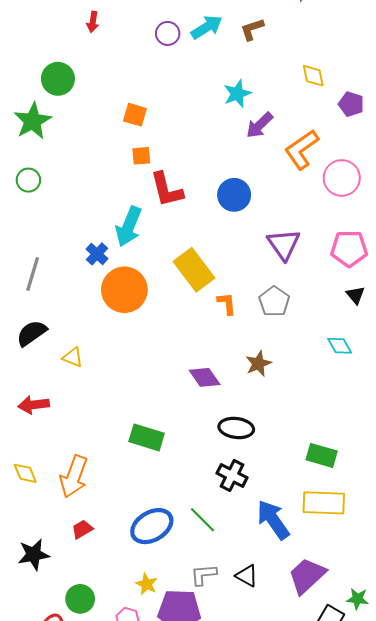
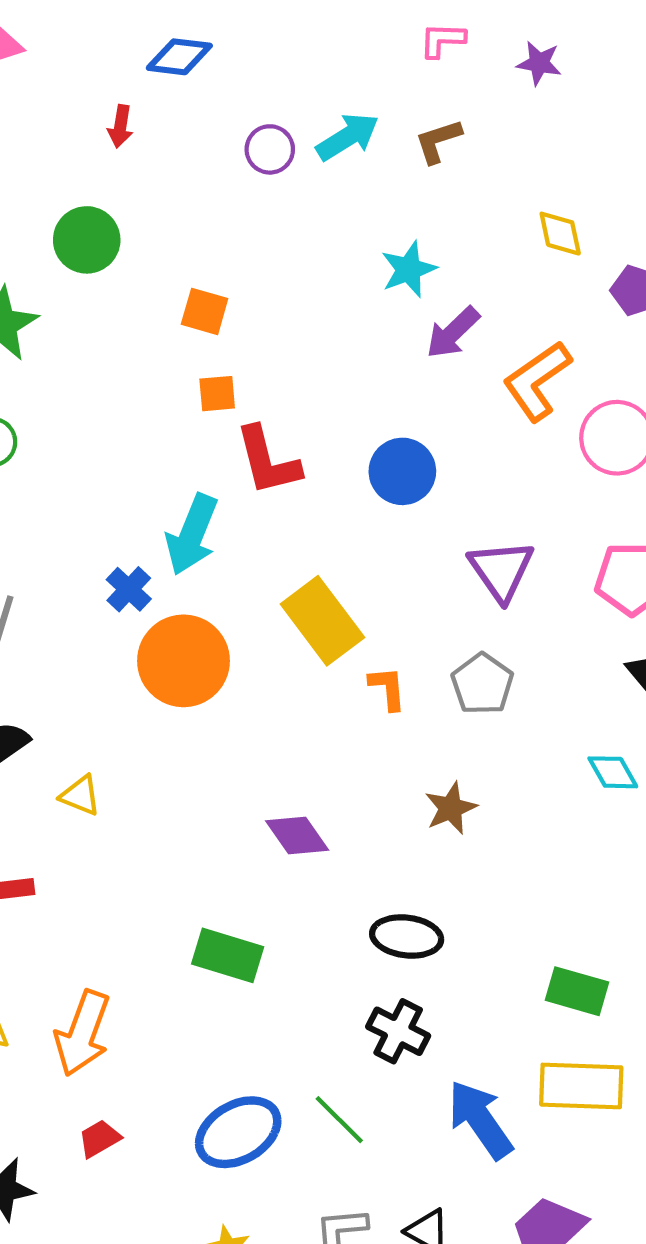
green circle: (58, 79) -> (87, 240), moved
purple diamond: (205, 377) -> (297, 835), moved

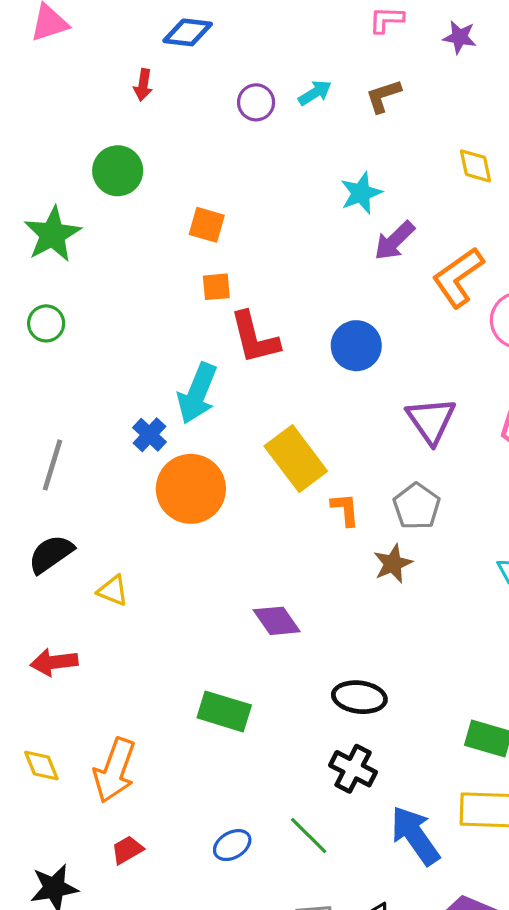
cyan arrow: (348, 137) -> (315, 93), size x0.7
brown star: (451, 808) -> (393, 564), moved
blue ellipse: (238, 1132) -> (232, 845), size x0.6

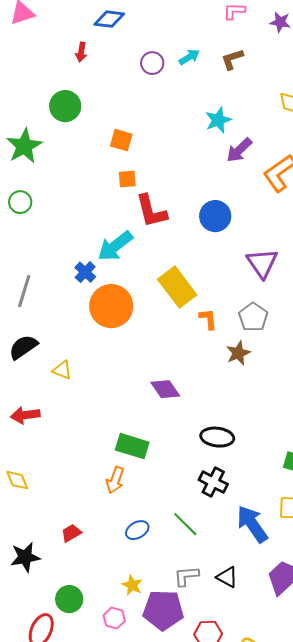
cyan arrow: (197, 393) -> (115, 246), turned 30
orange arrow: (115, 770) -> (115, 480), moved, size x0.7

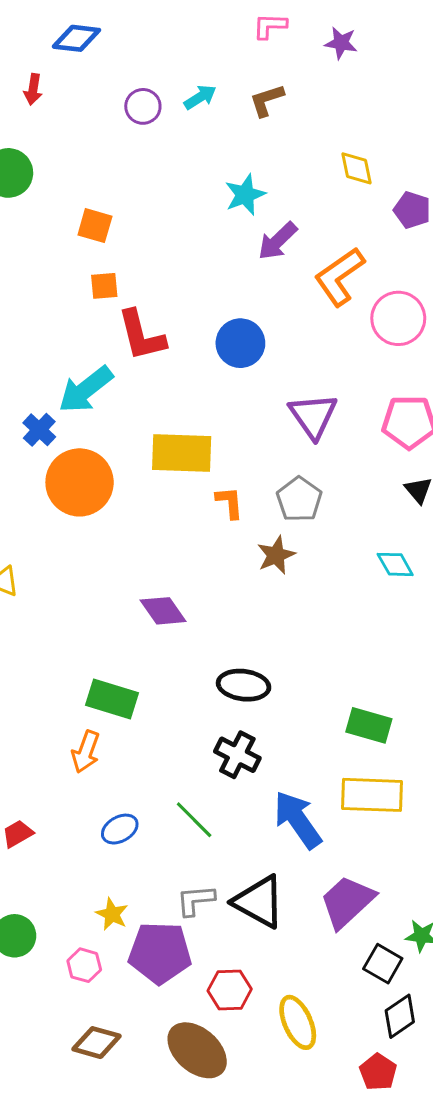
yellow rectangle: (177, 287) -> (182, 453), turned -51
black triangle: (227, 577) -> (259, 902), size x1.6

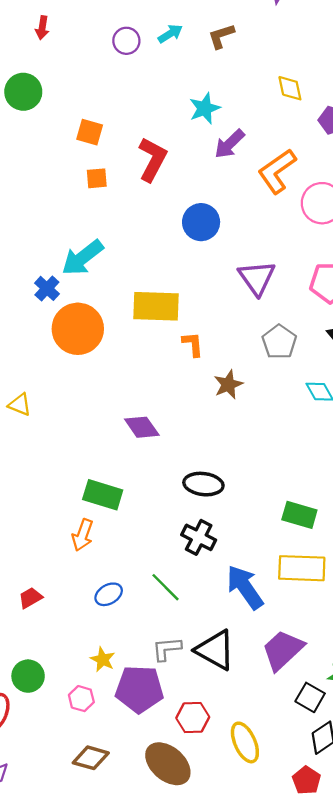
red L-shape: (141, 335) -> (152, 159), moved, turned -138
gray pentagon: (299, 499) -> (279, 342), moved

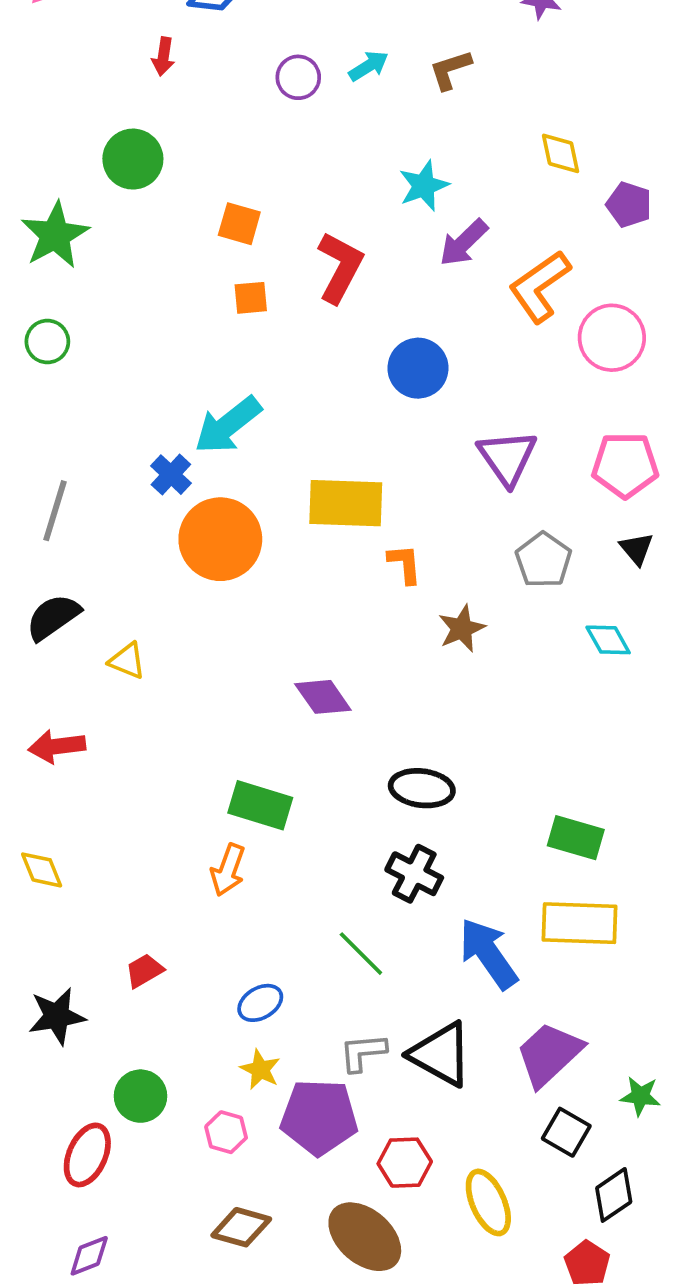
blue ellipse: (109, 594) -> (260, 1003), moved
black square: (310, 697) -> (566, 1132), moved

